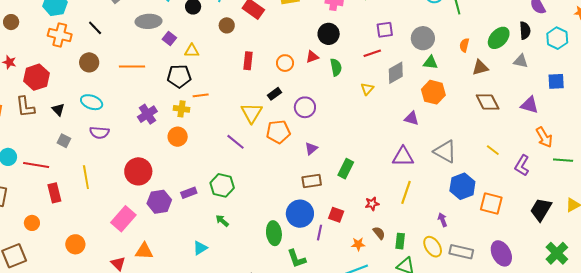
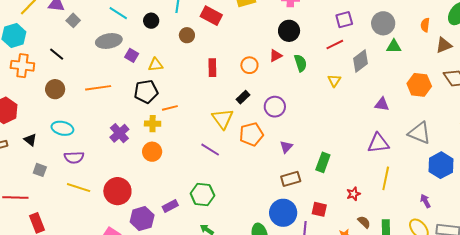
orange hexagon: (433, 92) -> (419, 85), moved
yellow line: (86, 177) -> (79, 188), moved, turned -55

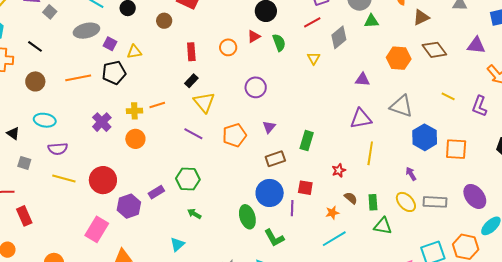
black pentagon: (146, 92) -> (114, 73), moved
black rectangle: (243, 97) -> (191, 81), moved
orange line: (170, 108) -> (157, 105), moved
orange pentagon: (251, 134) -> (234, 135), moved

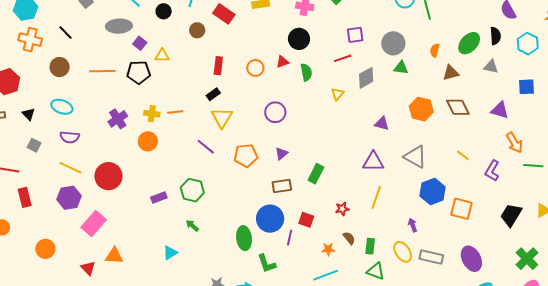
purple hexagon: (129, 206) -> (69, 198), moved

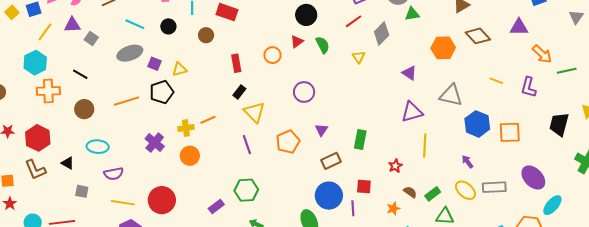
purple triangle: (382, 124) -> (409, 73), turned 35
purple line: (206, 147) -> (247, 145), turned 48
green rectangle: (370, 246) -> (433, 194), turned 63

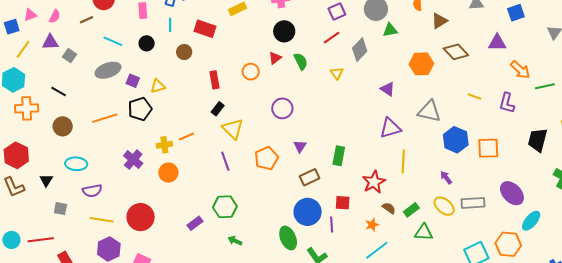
black triangle: (68, 163) -> (46, 180), turned 32
red star: (395, 166) -> (374, 182), size x1.6

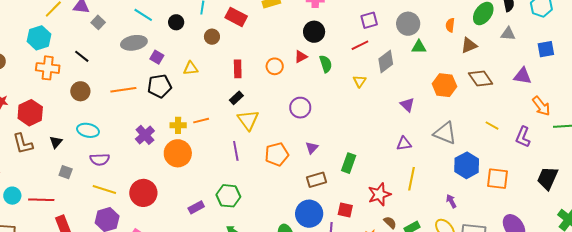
yellow triangle: (158, 86) -> (191, 68), moved
purple triangle: (390, 128) -> (404, 144), size x0.7
orange circle: (168, 173) -> (178, 153), size x1.4

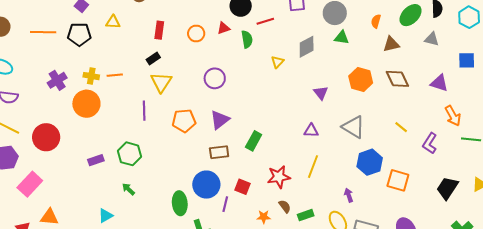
red line: (360, 45) -> (265, 21), moved
purple triangle: (312, 148) -> (220, 120), size x1.5

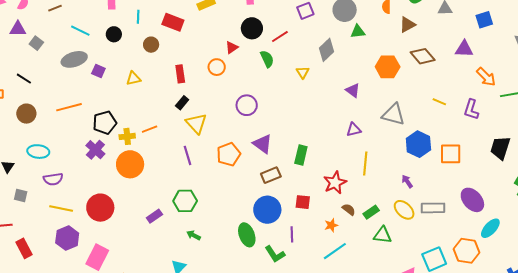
red triangle: (224, 28) -> (232, 47), moved
black pentagon: (79, 34) -> (105, 123), moved
purple triangle: (220, 120) -> (263, 144), turned -30
purple line: (225, 204) -> (292, 234), moved

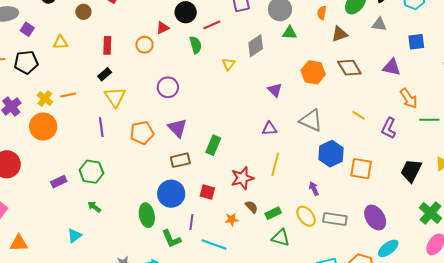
black pentagon: (105, 123) -> (26, 62), moved
yellow cross: (127, 136) -> (45, 99), turned 35
cyan line: (335, 251) -> (214, 244), moved, turned 45

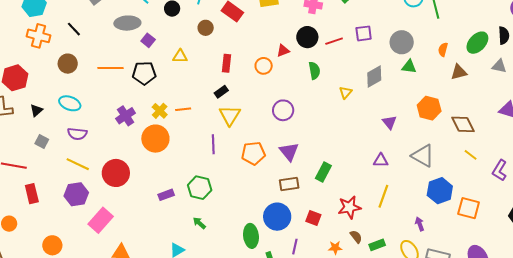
red line: (212, 25) -> (334, 41), moved
brown diamond: (349, 68) -> (463, 124), moved

